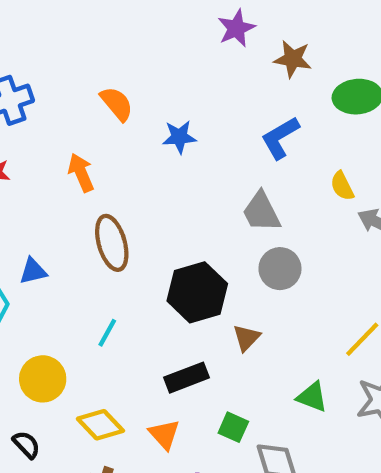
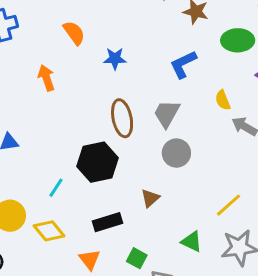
gray trapezoid: (261, 212) -> (167, 114), turned 52
brown ellipse: (112, 243) -> (122, 118), moved
black hexagon: (197, 292) -> (97, 162), moved
yellow diamond: (100, 425) -> (49, 231), moved

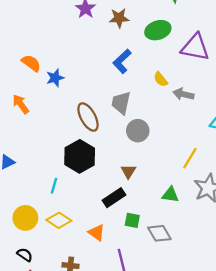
blue star: (115, 59) -> (55, 78), moved
black rectangle: (107, 222) -> (114, 198), moved

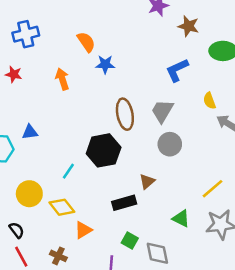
green square: (132, 220) -> (130, 241), moved
orange triangle: (97, 233) -> (83, 230), moved, turned 36

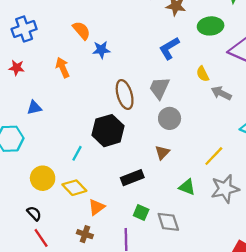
blue triangle: (30, 132) -> (34, 108), moved
brown triangle: (147, 181) -> (162, 153), moved
brown cross: (58, 256) -> (85, 234), moved

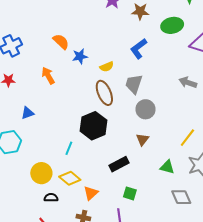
yellow semicircle: (203, 74) -> (107, 67), moved, turned -80
black semicircle: (34, 213) -> (51, 198), moved, turned -40
gray diamond: (168, 222) -> (181, 197), moved

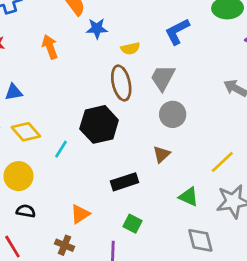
yellow diamond: (70, 178) -> (26, 132), moved

